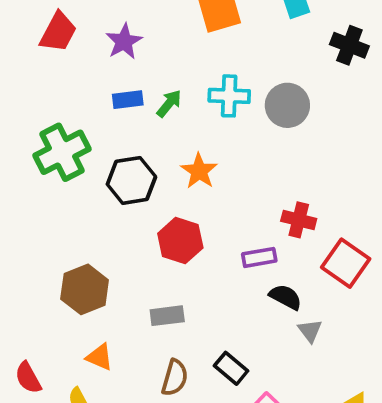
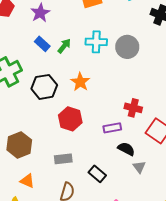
blue rectangle: (128, 100) -> (42, 44), turned 49
black rectangle: (231, 368) -> (97, 174), moved

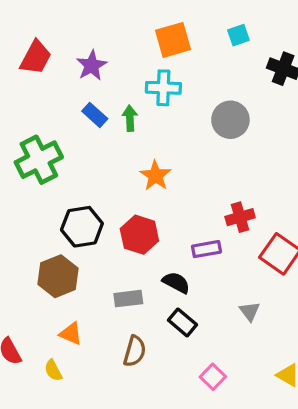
cyan cross: (96, 42) -> (163, 88), moved
green arrow: (64, 46) -> (130, 118), turned -42
black hexagon: (44, 87) -> (82, 227), moved
red cross: (133, 108) -> (240, 217), turned -30
black semicircle: (126, 149) -> (176, 283), moved

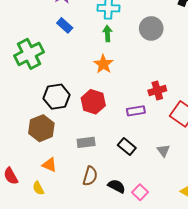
green arrow: (130, 118) -> (107, 34), moved
black semicircle: (176, 283) -> (117, 186), moved
black rectangle: (183, 322) -> (127, 146), moved

